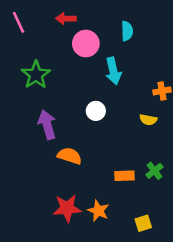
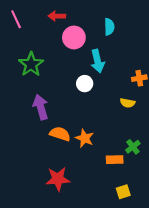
white circle: (96, 111) -> (85, 84), moved
orange rectangle: (125, 176) -> (115, 160), moved
orange star: (98, 211) -> (85, 138), moved

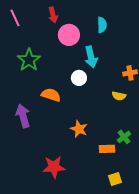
red arrow: (57, 16) -> (53, 15), turned -105
purple arrow: (41, 107) -> (23, 116), moved
orange semicircle: (60, 134) -> (51, 95), moved

